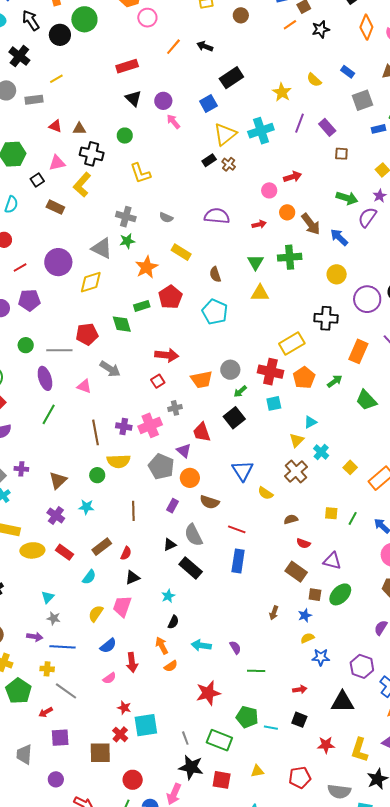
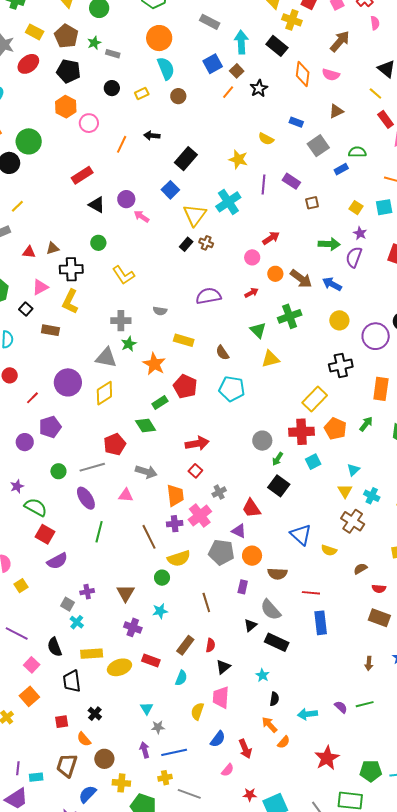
orange trapezoid: (202, 380) -> (175, 495), moved, turned -70
purple arrow: (35, 637) -> (145, 750), turned -98
green line: (256, 671) -> (365, 704), moved

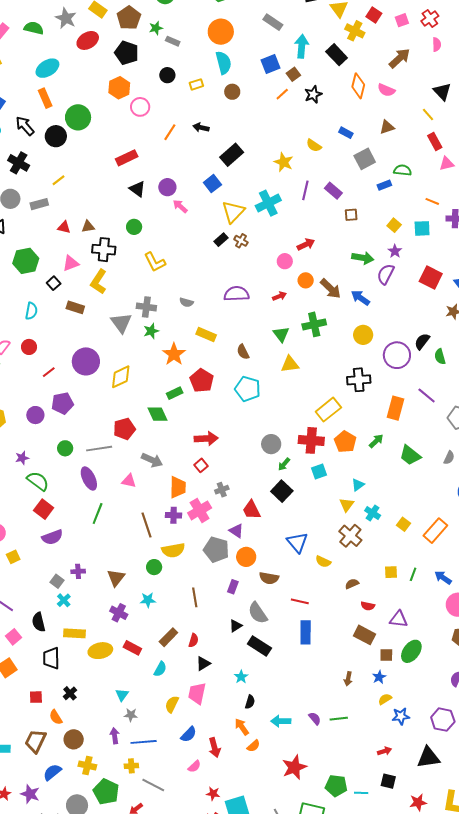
gray triangle: (106, 358) -> (121, 323), moved, turned 35

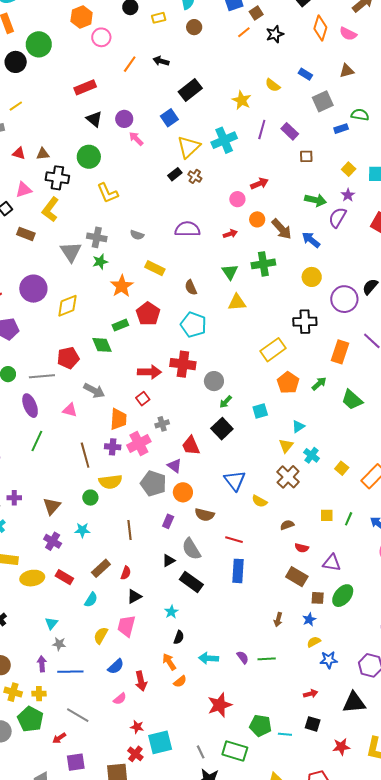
green circle: (134, 227) -> (89, 157), size x1.5
red cross: (311, 440) -> (183, 364), moved
yellow cross: (131, 766) -> (39, 694), moved

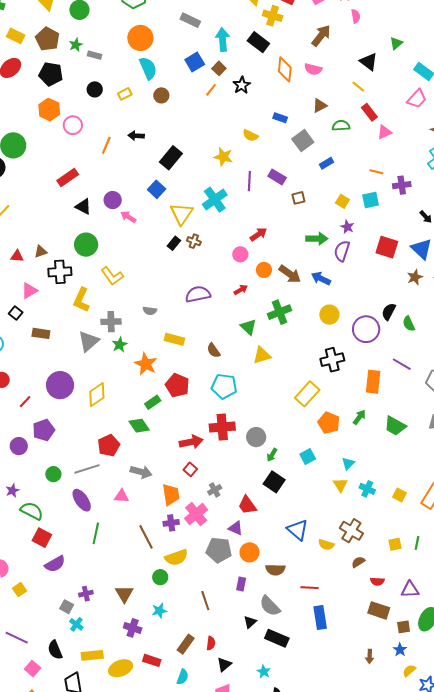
green semicircle: (360, 115) -> (341, 126), moved
yellow L-shape: (50, 209) -> (81, 300), moved
gray triangle: (71, 252) -> (89, 341), turned 35
brown cross: (288, 477) -> (351, 531), moved

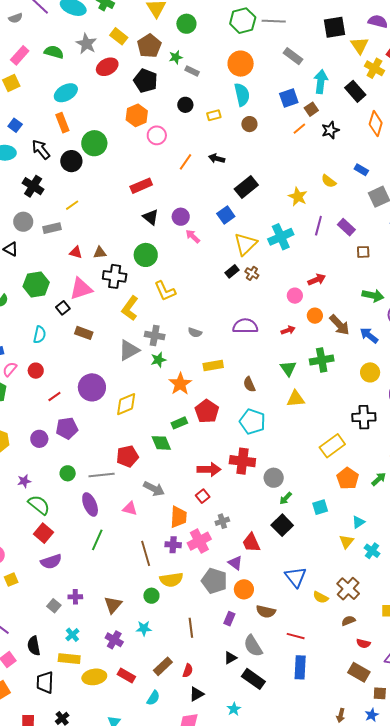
pink triangle: (29, 291) -> (81, 289), size x1.4
yellow rectangle: (174, 339) -> (213, 366), turned -36
cyan cross: (76, 624) -> (72, 635), moved

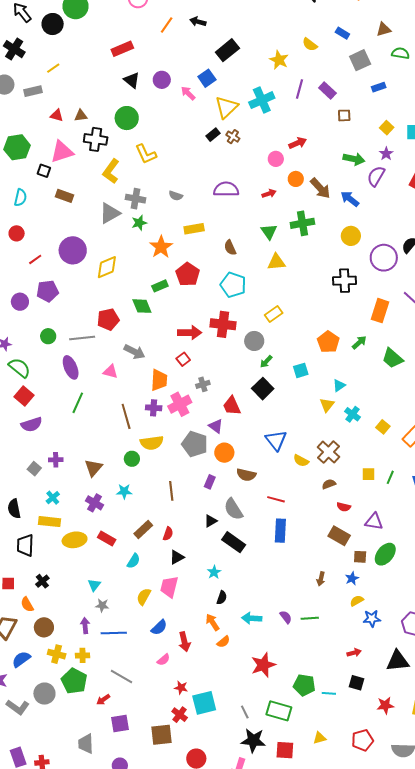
pink arrow: (193, 236) -> (188, 93), moved
black square: (63, 308) -> (44, 171), turned -32
yellow rectangle: (332, 446) -> (274, 314), moved, size x0.7

